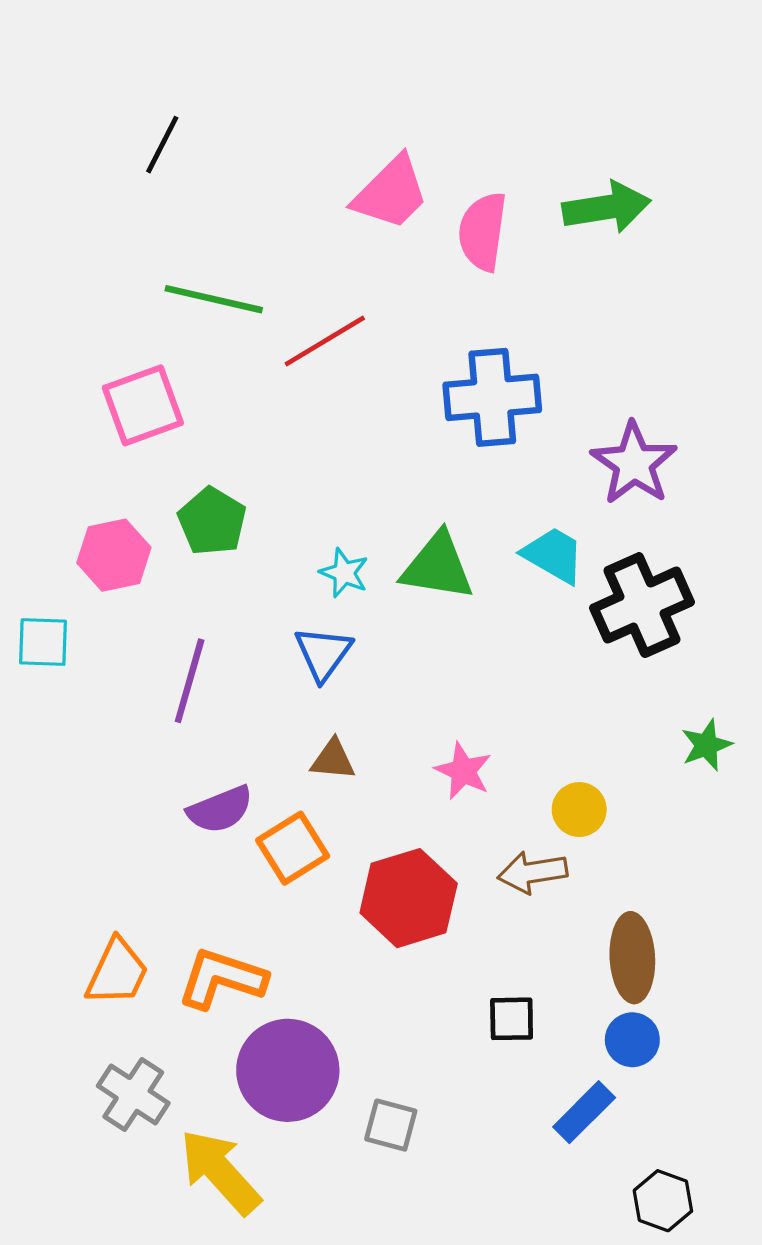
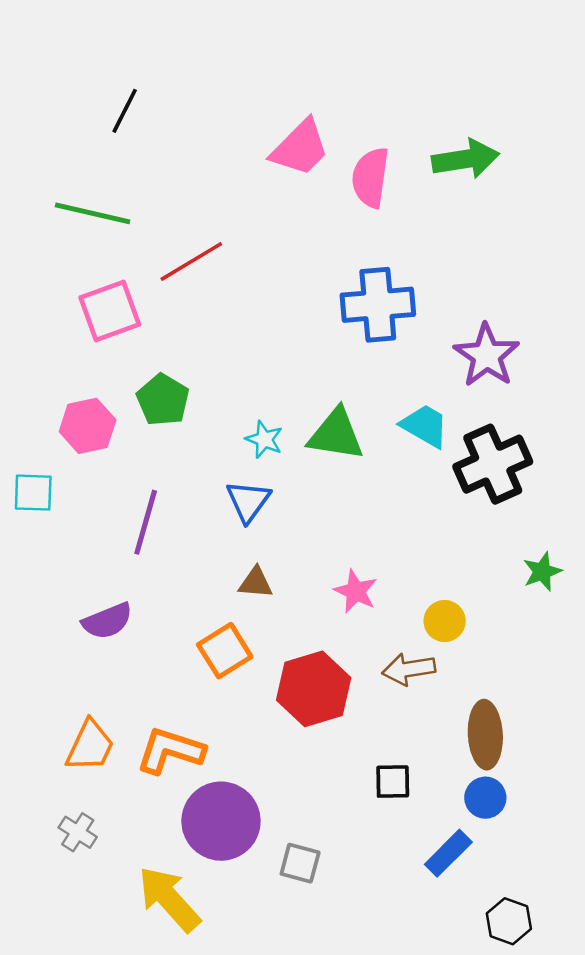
green line: (214, 299) -> (93, 213), moved
red line: (325, 341) -> (191, 262), moved
purple semicircle: (220, 810) -> (107, 621), moved
gray cross: (133, 1094) -> (78, 832), moved, size x0.7

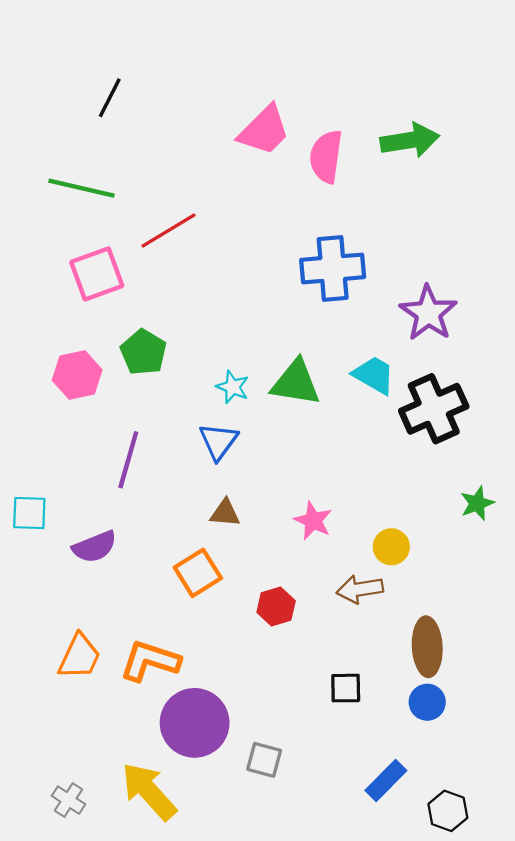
cyan square: (33, 493) -> (29, 513), moved
red hexagon: (314, 689) -> (276, 607), size x0.6
gray cross: (78, 832) -> (68, 800), moved
blue rectangle: (448, 853) -> (386, 780), moved

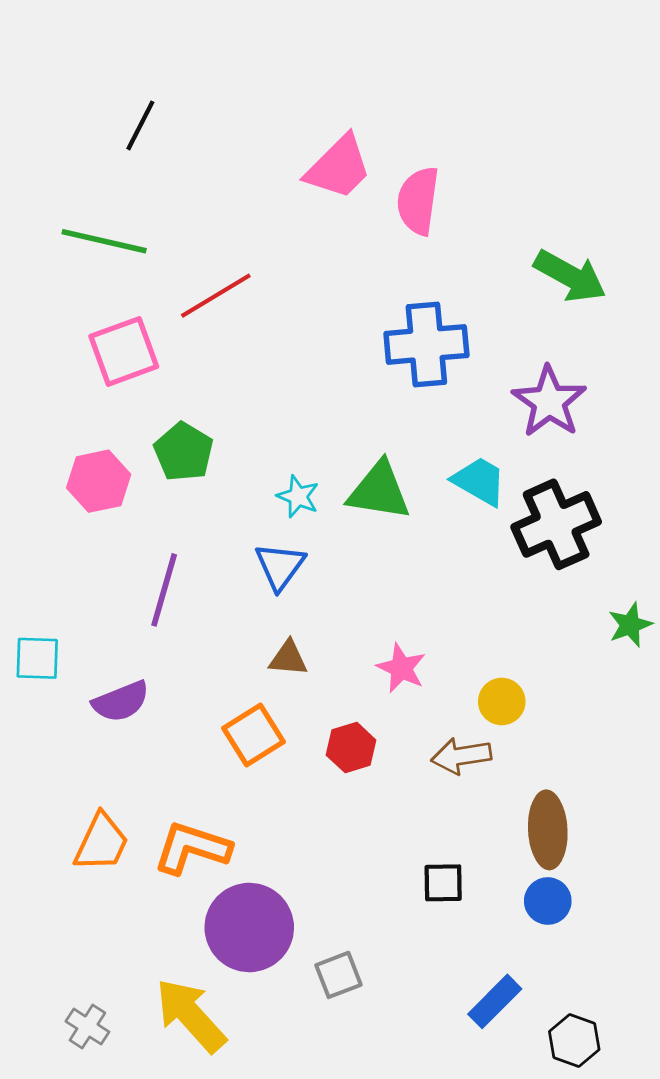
green arrow: (410, 140) -> (570, 276), moved, turned 38
green star: (477, 503) -> (630, 625), moved
red hexagon: (276, 607) -> (351, 748), moved
gray square: (264, 760) -> (339, 975), turned -36

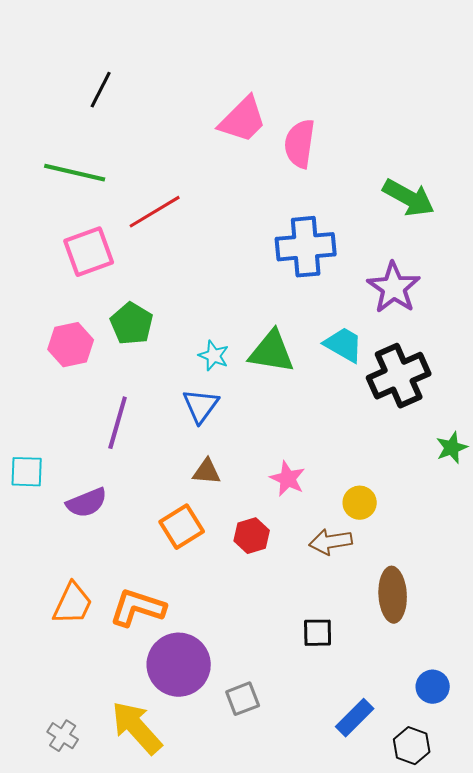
blue circle: (548, 901) -> (433, 687), moved

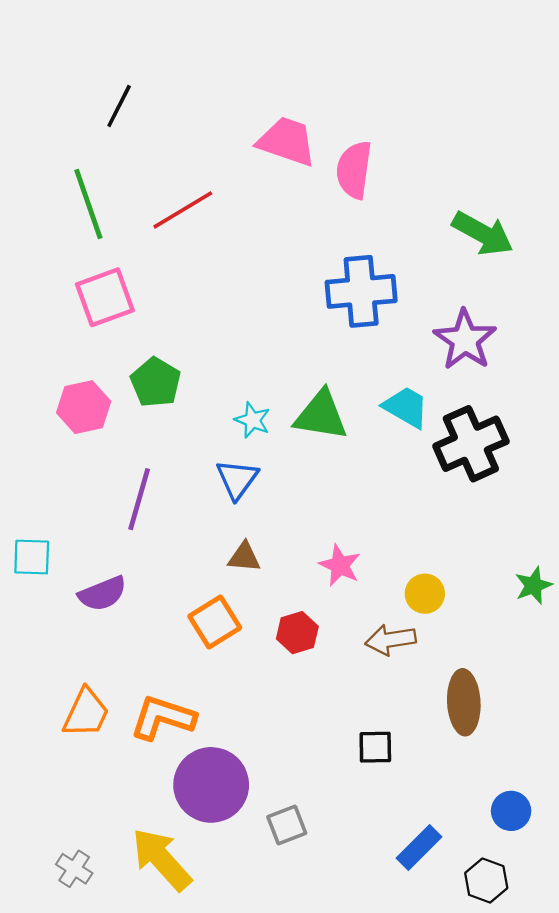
pink trapezoid: (243, 120) -> (287, 141), turned -116
green line: (75, 173) -> (88, 204), turned 58
red line: (155, 212) -> (183, 210), moved
green star: (452, 448) -> (533, 585), moved

